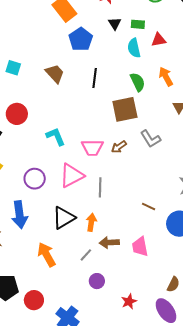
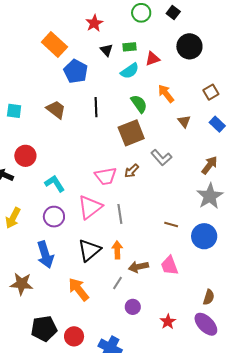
cyan semicircle: (134, 48) -> (130, 71), turned -102
cyan L-shape: (56, 136) -> (55, 184), moved

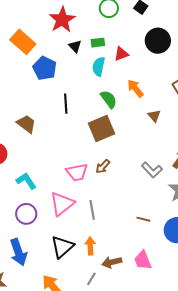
red star: (94, 23) -> (62, 20), size x1.5
cyan semicircle: (130, 71) -> (99, 67), turned 138
brown trapezoid: (56, 110) -> (26, 124), moved
gray L-shape: (161, 158) -> (152, 170), moved

